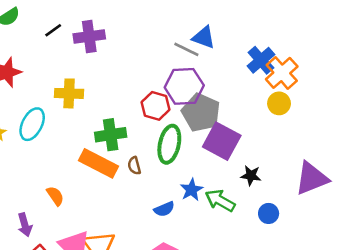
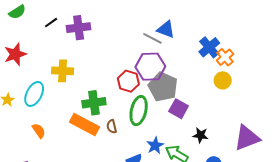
orange cross: (282, 73) -> (225, 57), size x0.7
purple square: (222, 141) -> (179, 109), size x0.7
orange semicircle: (55, 196) -> (39, 131), moved

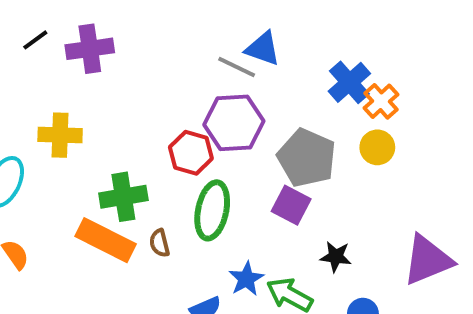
gray pentagon: (163, 87) -> (307, 158), moved

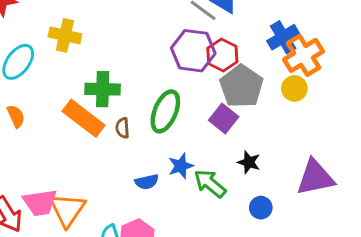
orange cross: (381, 101) -> (303, 55), size x1.5
red hexagon: (191, 153) -> (222, 55), moved

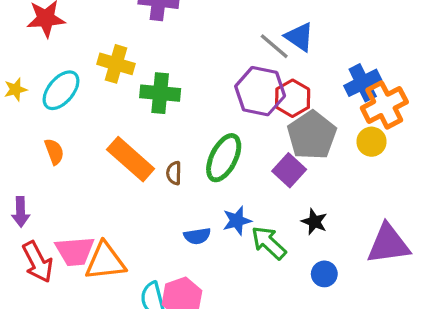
green cross: (103, 89) -> (160, 93), moved
orange triangle: (67, 210) -> (105, 261), turned 45

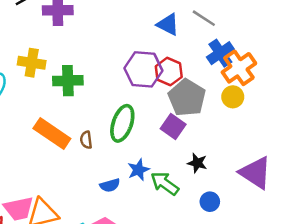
gray line: (274, 46) -> (204, 18), moved
purple triangle: (388, 244) -> (255, 173), turned 48

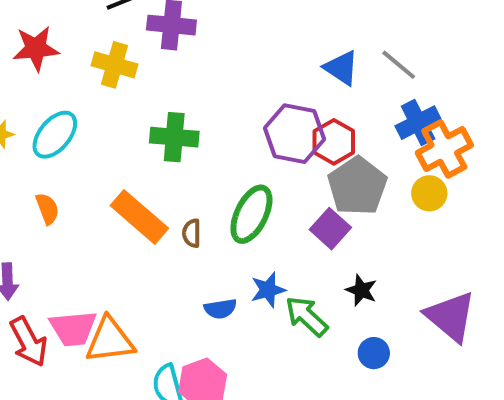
yellow cross: (32, 63) -> (114, 65), moved

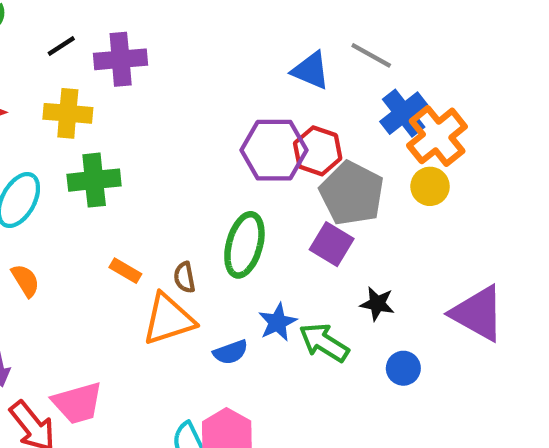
green cross: (174, 137) -> (94, 180), moved
orange rectangle: (139, 217) -> (125, 271), size x0.5
orange triangle: (110, 340) -> (168, 319), moved

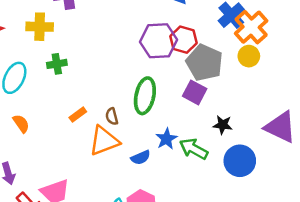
green cross: (94, 180) -> (57, 64), size x0.7
orange rectangle: (125, 271) -> (78, 115), turned -63
blue circle: (403, 368) -> (240, 161), size x1.6

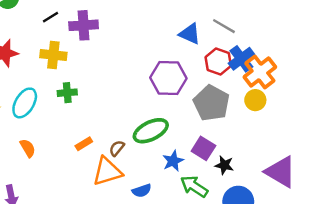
red hexagon: (183, 40) -> (218, 62), moved
purple square: (195, 92) -> (203, 148), moved
green ellipse: (145, 96) -> (151, 131), turned 48
brown semicircle: (112, 116) -> (117, 148), turned 49
blue star: (166, 139) -> (173, 161), moved

